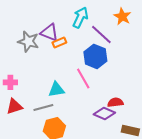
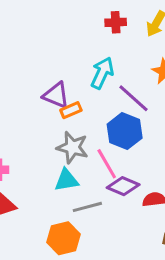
gray star: (28, 41) -> (72, 147), moved
gray line: (43, 107) -> (87, 207), moved
purple diamond: (104, 113) -> (123, 186), moved

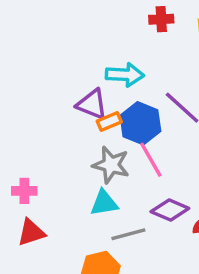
cyan arrow: (102, 73) -> (125, 75), moved, turned 68
blue hexagon: (125, 131) -> (140, 123), moved
pink line: (107, 164) -> (151, 160), moved

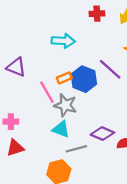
cyan arrow: (125, 75) -> (63, 41), moved
purple triangle: (92, 104) -> (16, 67), moved
pink line: (151, 160) -> (47, 92), moved
cyan triangle: (104, 203) -> (61, 129), turned 30

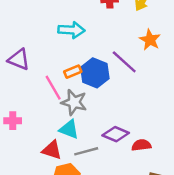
red triangle: (15, 148) -> (52, 150), moved, turned 36

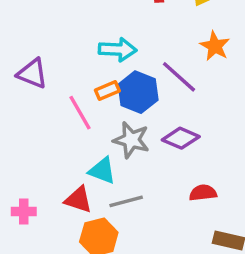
cyan arrow: (72, 30) -> (118, 50), moved
gray star: (74, 102) -> (131, 140), moved
pink cross: (13, 121) -> (24, 212), moved
purple diamond: (116, 134) -> (181, 138), moved

